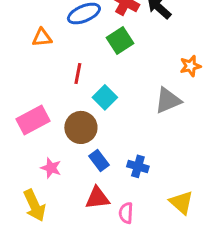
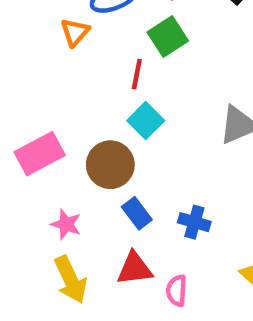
orange triangle: (42, 38) -> (75, 32), moved, turned -42
red line: (78, 74) -> (137, 74), moved
yellow arrow: (34, 205) -> (71, 280), moved

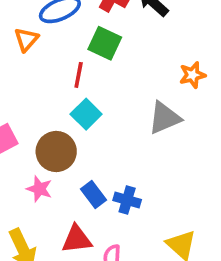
green square: (168, 37) -> (105, 43), turned -32
blue rectangle: (137, 213) -> (94, 194), moved
pink star: (66, 224) -> (39, 189), moved

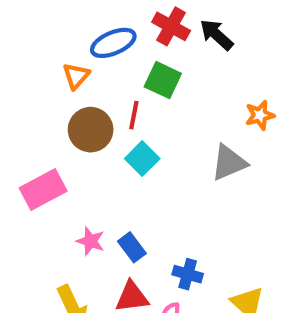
brown circle: (56, 152) -> (91, 130), moved
blue rectangle: (94, 194) -> (132, 247), moved
blue cross: (127, 200) -> (188, 274), moved

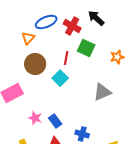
red cross: (171, 26) -> (72, 26), moved
green square: (163, 80) -> (86, 48), moved
red line: (134, 115) -> (66, 58), moved
gray triangle: (229, 163) -> (102, 92), moved

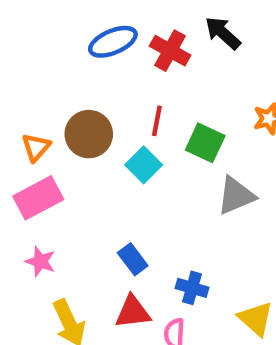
orange triangle: (28, 38) -> (36, 147), moved
green square: (86, 48) -> (205, 143), moved
pink star: (35, 118) -> (40, 261), moved

